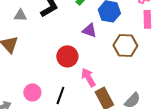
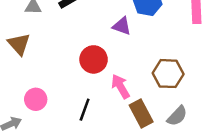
brown hexagon: (125, 45) -> (168, 74), moved
pink circle: (32, 92) -> (36, 99), moved

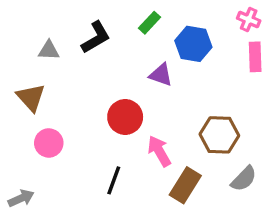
pink circle: (36, 99) -> (49, 143), moved
brown rectangle: (141, 113) -> (185, 185), turned 60
gray semicircle: (177, 116) -> (244, 179), moved

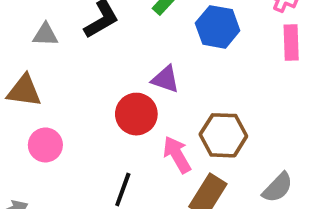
purple triangle: (161, 75) -> (165, 79), moved
brown triangle: (31, 97) -> (24, 91), turned -40
brown hexagon: (219, 135) -> (223, 135), moved

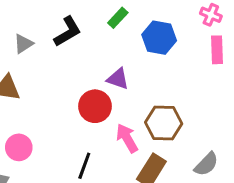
gray triangle: (45, 35) -> (23, 44), turned -35
pink circle: (45, 145) -> (19, 147), moved

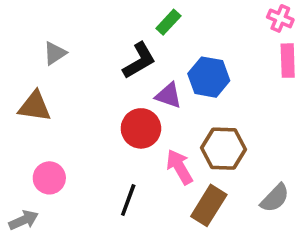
black L-shape: (68, 32) -> (139, 61), moved
blue hexagon: (159, 38) -> (209, 77), moved

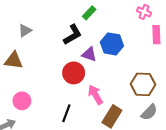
pink cross: (280, 18) -> (144, 12), moved
brown hexagon: (223, 149) -> (143, 84), moved

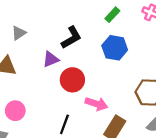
green rectangle: (89, 13) -> (112, 15), moved
purple triangle: (89, 54) -> (51, 59), moved, turned -42
pink arrow: (95, 95) -> (96, 104), turned 138

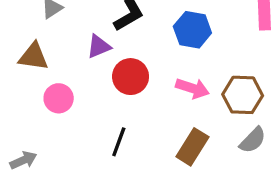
pink arrow: (96, 104) -> (192, 88), moved
pink circle: (15, 111) -> (59, 98), moved

